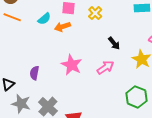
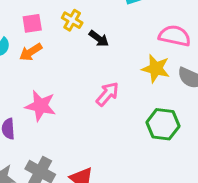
black arrow: (114, 43) -> (99, 39), moved
pink star: (72, 65) -> (41, 106), moved

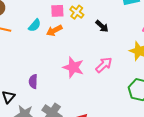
yellow cross: (72, 20) -> (77, 12), moved
pink star: (41, 106) -> (73, 67), moved

